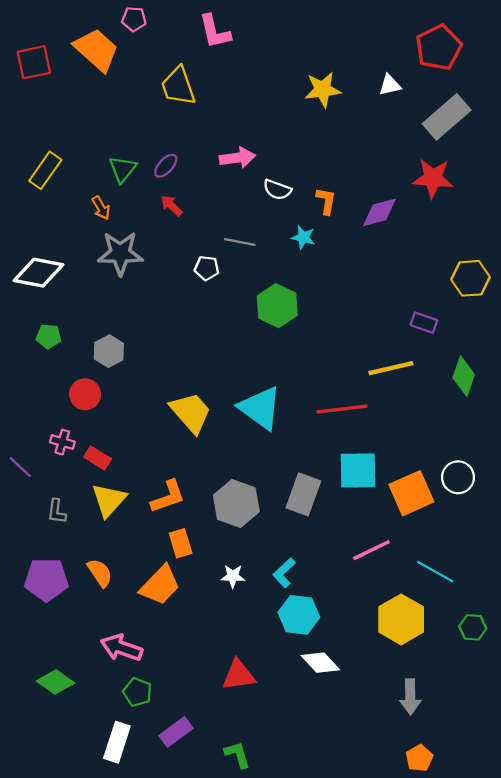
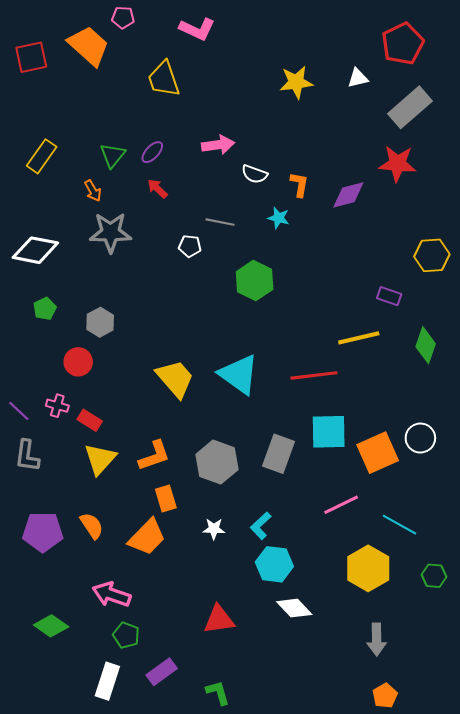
pink L-shape: (215, 32) -> (197, 29), turned -52
green pentagon: (49, 336) -> (45, 309), turned -30
purple line: (20, 467) -> (19, 411), moved
gray L-shape: (57, 511) -> (27, 456), moved, size x1.4

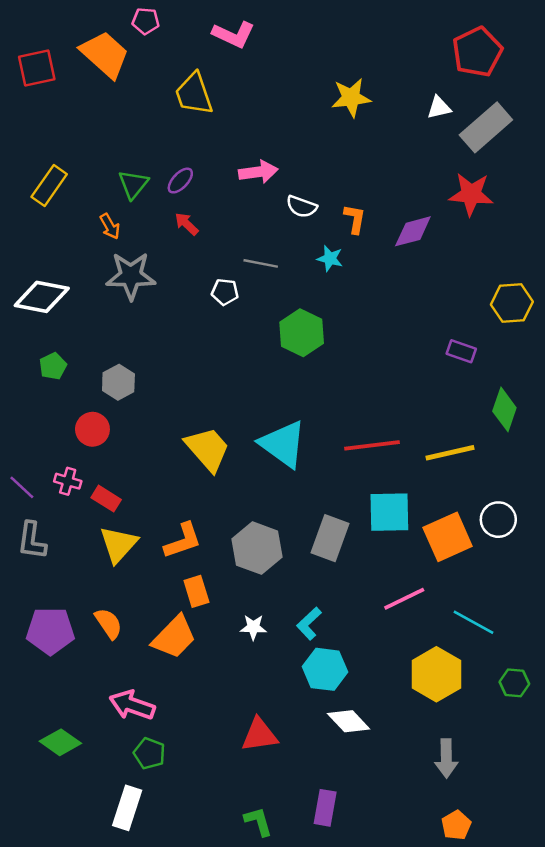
white triangle: (358, 78) -> (439, 108), moved
yellow line: (359, 338) -> (450, 453), moved
purple rectangle: (162, 672) -> (325, 808), moved, turned -44

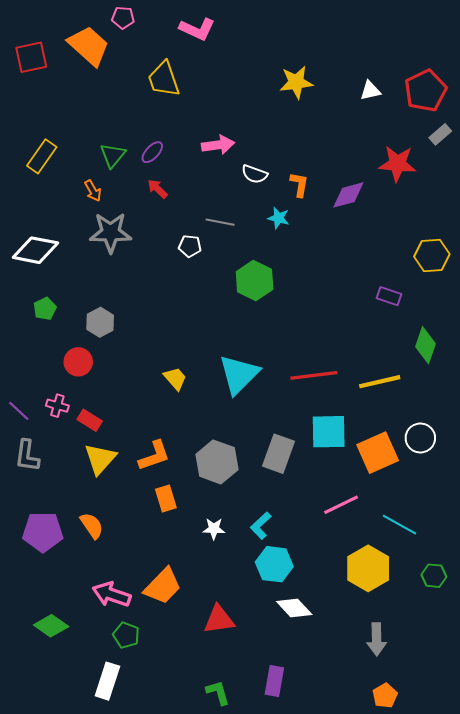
red pentagon: (477, 52) -> (426, 91), moved
gray rectangle: (486, 127) -> (440, 134), moved, size x0.5
cyan triangle: (283, 444) -> (239, 374), turned 39
yellow trapezoid: (208, 449) -> (175, 379), size x0.6
orange trapezoid: (174, 637) -> (163, 586), moved

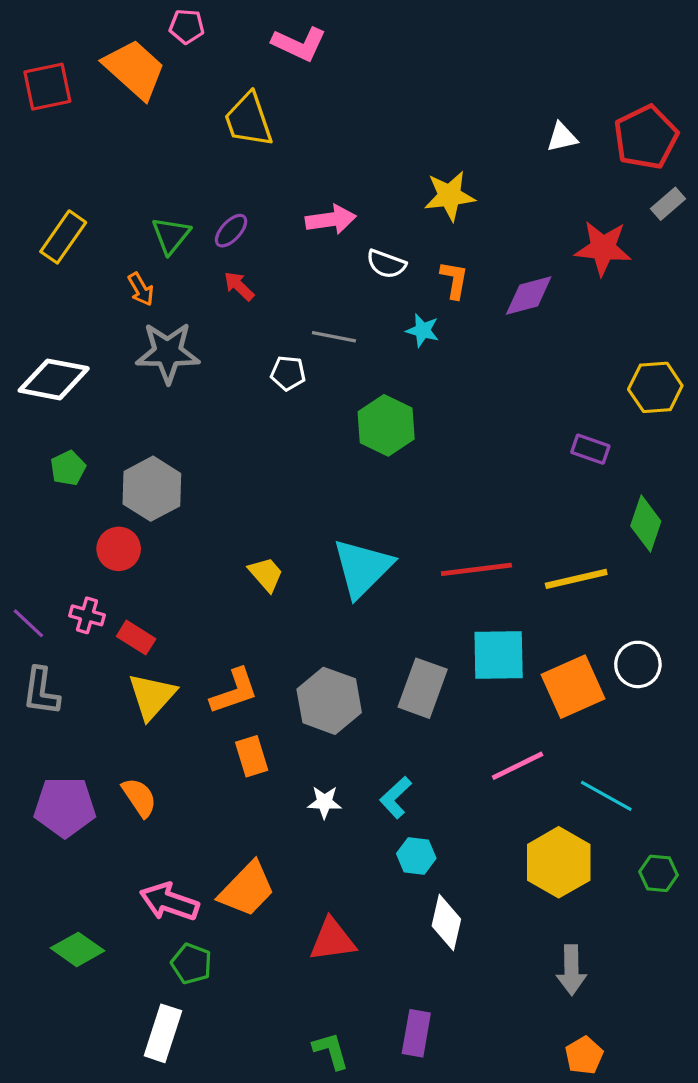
yellow star: (296, 82) -> (450, 196), moved
gray hexagon: (100, 322) -> (152, 489), size x1.4
cyan hexagon: (274, 564) -> (416, 856), size x0.7
white diamond: (294, 608) -> (446, 922), turned 56

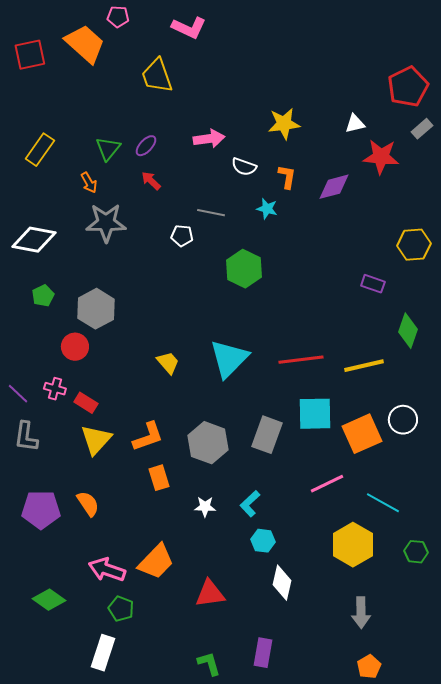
white triangle: (562, 137) -> (355, 124), moved

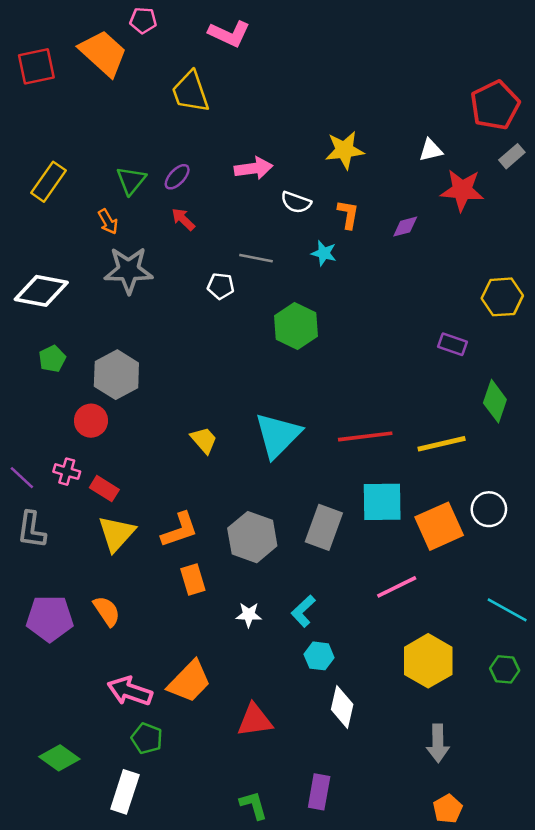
purple diamond: (334, 187) -> (405, 227), size x0.7
cyan line: (383, 503) -> (507, 610), moved
green diamond: (49, 600) -> (59, 758), moved

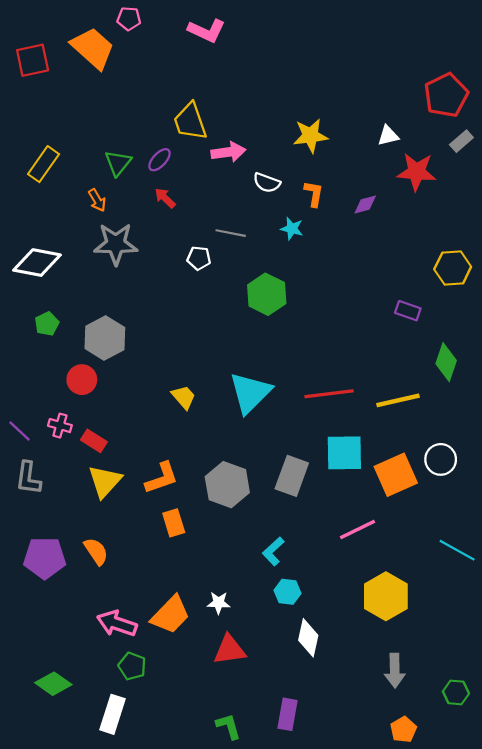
yellow trapezoid: (190, 92) -> (190, 121), moved
white star: (249, 615) -> (219, 603), moved
green hexagon: (505, 669) -> (456, 692), moved

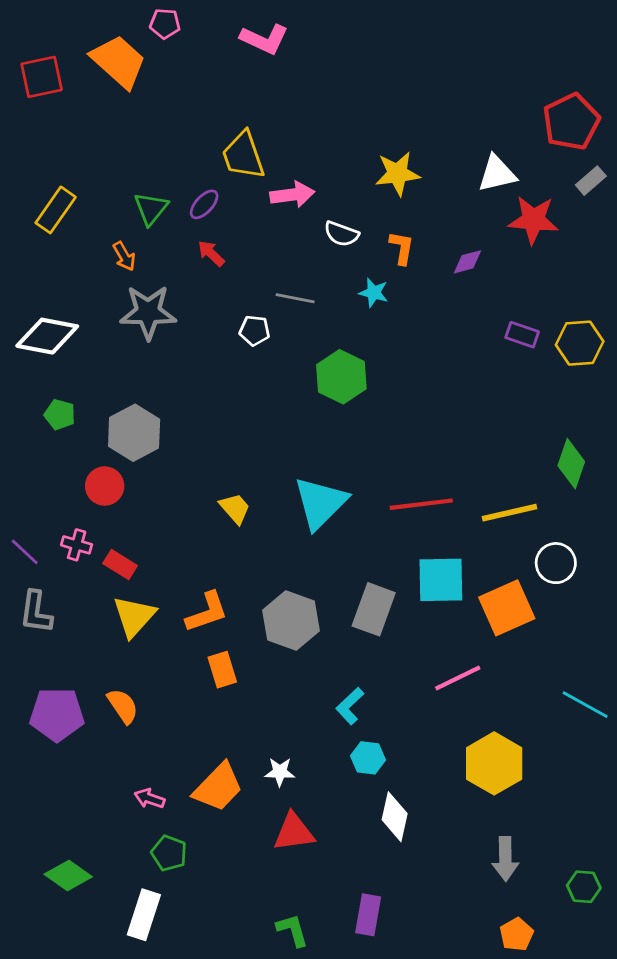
white triangle: (388, 136) -> (497, 174), size x1.4
purple rectangle: (408, 311) -> (522, 335), moved
green pentagon: (47, 324) -> (60, 415), turned -30
white circle: (441, 459) -> (556, 563), moved
pink arrow: (117, 624) -> (149, 798), size x0.6

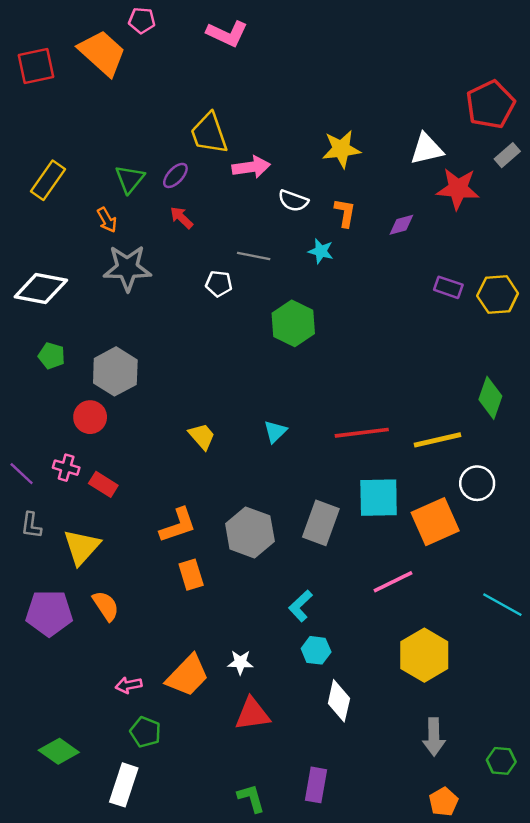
cyan triangle: (320, 503) -> (275, 432), size x0.5
gray L-shape: (36, 612) -> (31, 525), size x0.7
yellow triangle: (134, 616) -> (82, 547), moved
pink arrow: (149, 798) -> (129, 685), turned -30

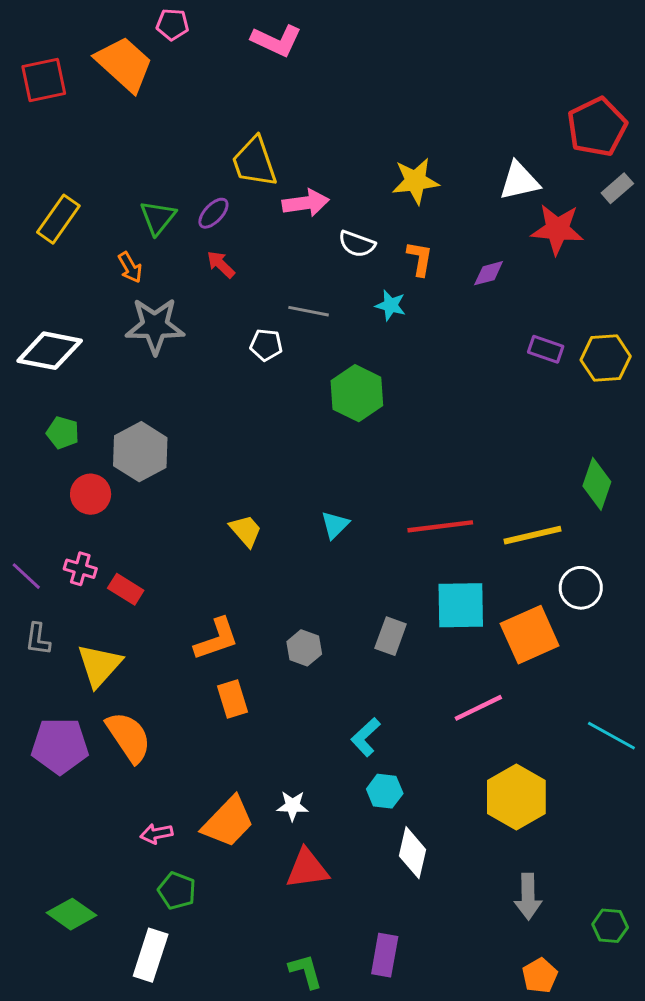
red circle: (90, 417) -> (91, 494), moved
gray rectangle: (321, 523) -> (391, 636), size x0.7
gray hexagon: (250, 532) -> (304, 648), size x0.6
orange semicircle: (106, 606) -> (129, 737), size x1.4

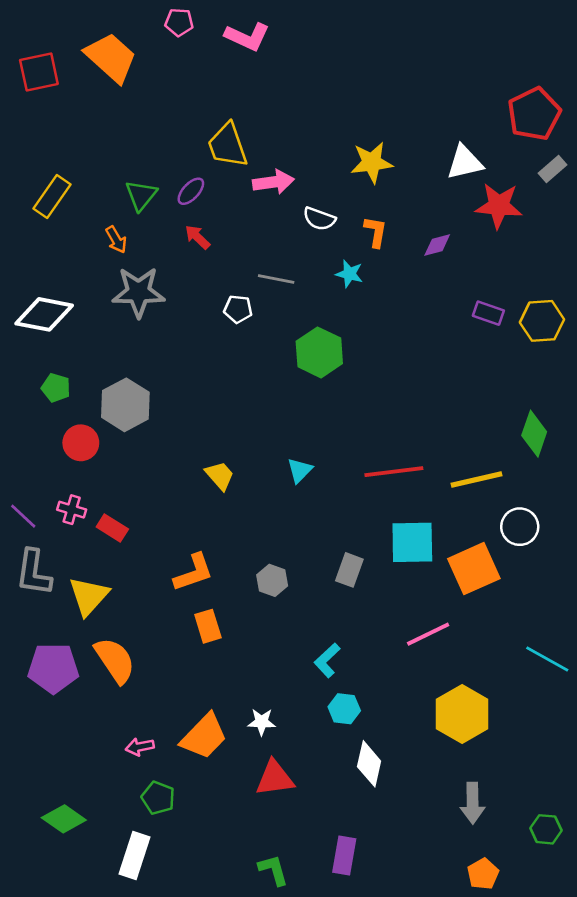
pink pentagon: (172, 24) -> (179, 22), moved
gray L-shape: (38, 639) -> (34, 573), size x1.6

